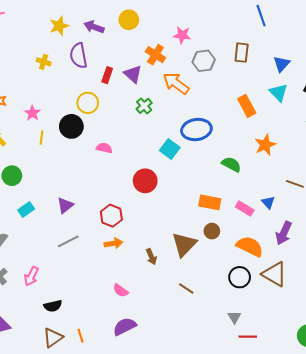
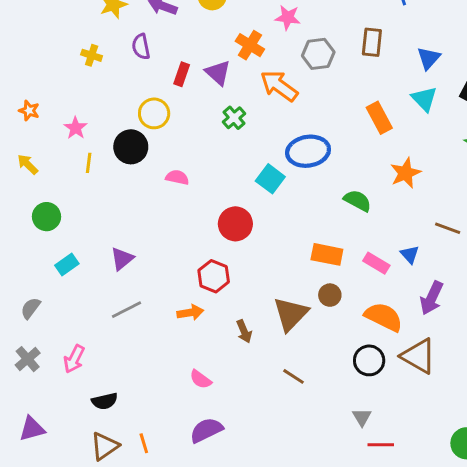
purple semicircle: (79, 56) -> (141, 47), size x0.7
red hexagon: (111, 216) -> (214, 276), moved

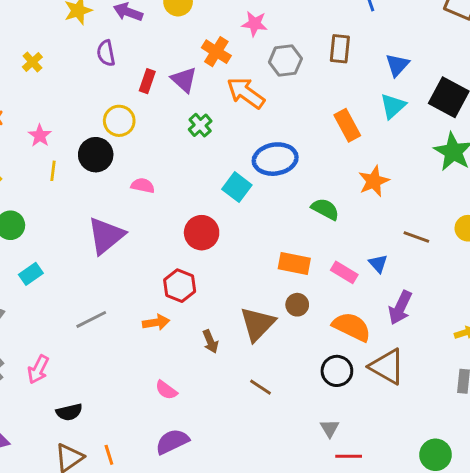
yellow cross: (92, 55) -> (32, 62), moved, turned 30
cyan triangle: (424, 99) -> (393, 106), turned 32
purple triangle: (122, 259) -> (106, 236), moved, size x1.6

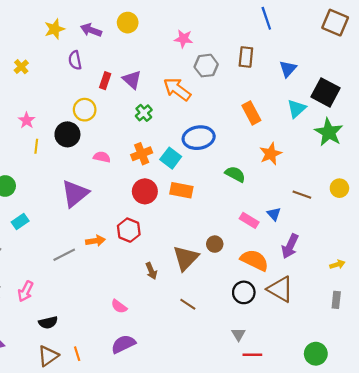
orange cross: (216, 52) -> (142, 154), moved, turned 36
cyan triangle: (393, 106) -> (296, 109), moved
orange rectangle: (294, 264) -> (181, 190), moved
orange arrow: (156, 322) -> (95, 241), moved

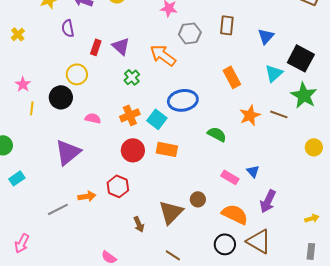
brown line: (302, 195) -> (279, 114), moved

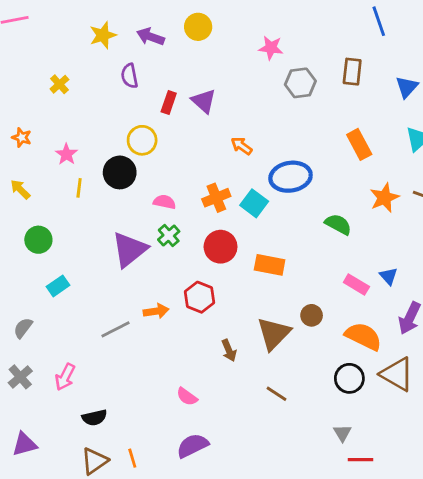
orange arrow: (163, 55) -> (242, 146), moved, size x0.6
green cross: (132, 77) -> (169, 236), moved
orange rectangle: (167, 149) -> (270, 265), moved

